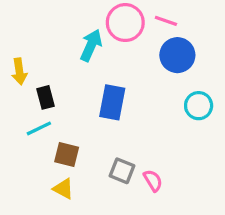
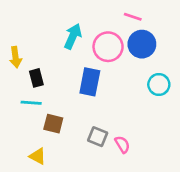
pink circle: (125, 23) -> (108, 47), moved
cyan line: (39, 128) -> (31, 103), turned 30
yellow triangle: (63, 189) -> (38, 156), moved

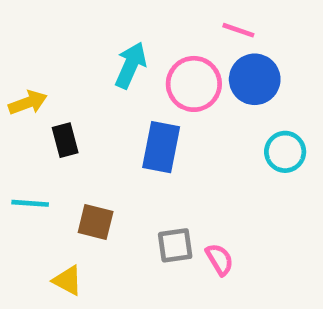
yellow arrow: (16, 57) -> (28, 103), turned -102
cyan line: (31, 103) -> (30, 203), moved
gray square: (98, 137) -> (175, 245), turned -30

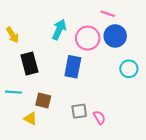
yellow arrow: (28, 103) -> (13, 35), moved, turned 77
black rectangle: (65, 140) -> (29, 63), size x1.5
yellow triangle: (68, 280) -> (30, 119), moved

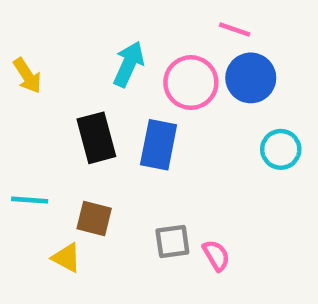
black rectangle: (29, 63) -> (96, 138), moved

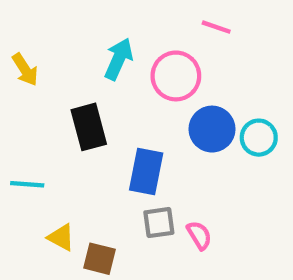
blue circle: (251, 78) -> (212, 129), moved
blue rectangle: (159, 145) -> (146, 172), moved
brown square: (94, 218) -> (99, 259), moved

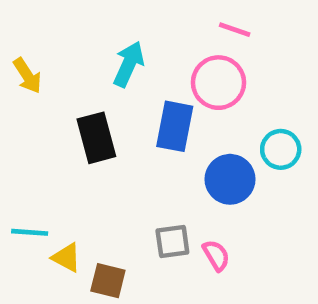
pink circle: (176, 76) -> (218, 83), moved
blue circle: (212, 129) -> (230, 179), moved
blue rectangle: (146, 172) -> (175, 126), moved
cyan line: (27, 184) -> (30, 232), moved

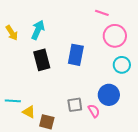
cyan arrow: (129, 64) -> (38, 30), moved
pink circle: (218, 83) -> (115, 36), moved
blue circle: (230, 179) -> (109, 95), moved

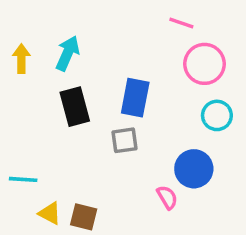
yellow arrow: (12, 33) -> (21, 59), turned -147
gray square: (75, 105) -> (124, 140), moved
yellow triangle: (29, 112) -> (50, 213), moved

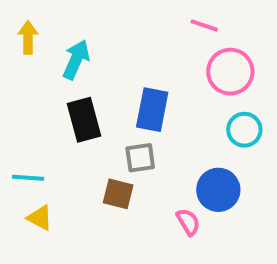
yellow arrow: (21, 59) -> (28, 38), moved
cyan line: (23, 179) -> (28, 178), moved
yellow triangle: (50, 213) -> (40, 218), moved
brown square: (84, 217) -> (118, 194), moved

